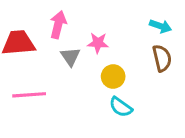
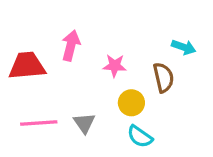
gray triangle: (70, 57) -> (84, 123), moved
brown semicircle: (162, 58) -> (163, 78), moved

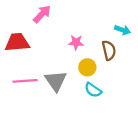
pink arrow: (71, 45) -> (42, 14), moved, turned 30
gray triangle: (84, 123) -> (56, 81), size x1.5

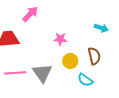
brown semicircle: (109, 50) -> (94, 56), moved
cyan semicircle: (93, 90) -> (85, 80), moved

